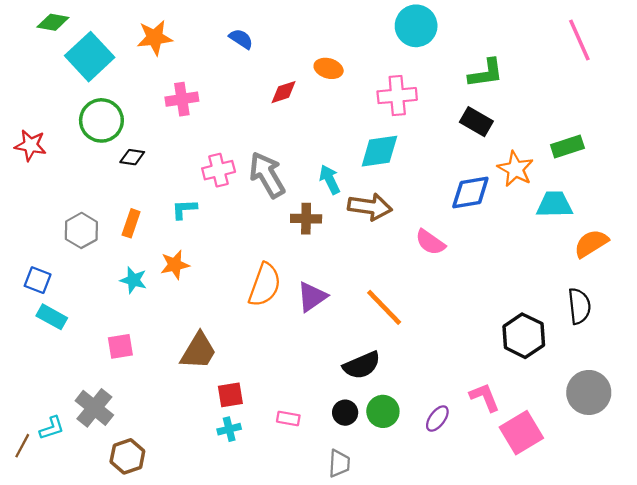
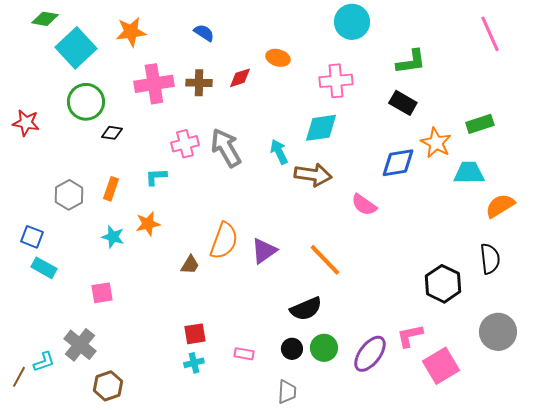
pink cross: (182, 99) -> (154, 84), size x1.4
brown cross: (306, 219) -> (199, 83), moved
brown trapezoid: (198, 351) -> (190, 265), moved, size x0.6
pink L-shape: (485, 397) -> (410, 336), turned -80
purple ellipse: (437, 419) -> (370, 354), size x1.6

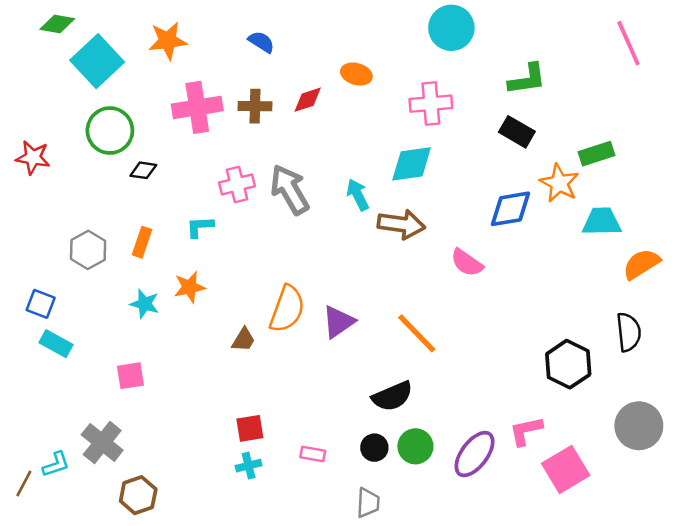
green rectangle: (480, 124) -> (596, 154), moved

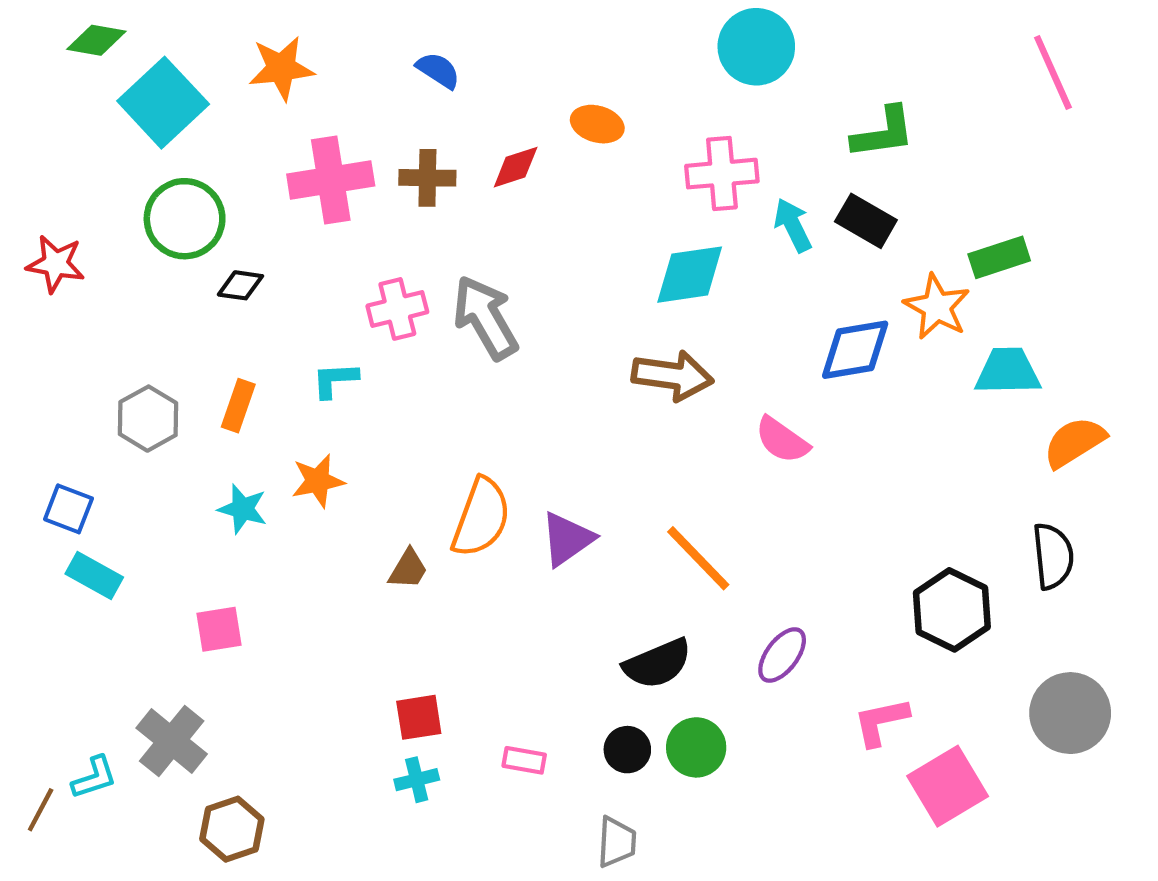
cyan arrow: (358, 195) -> (793, 225), moved
purple ellipse: (475, 454) -> (782, 655), moved, size x0.7

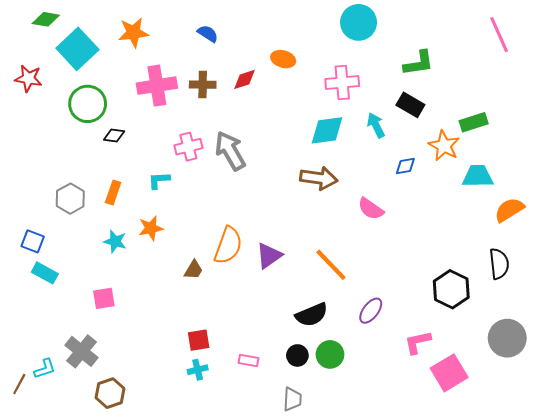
cyan arrow: (793, 225) -> (376, 125), moved
red star: (56, 264) -> (29, 78), moved
blue diamond: (855, 350) -> (405, 166), size x0.6

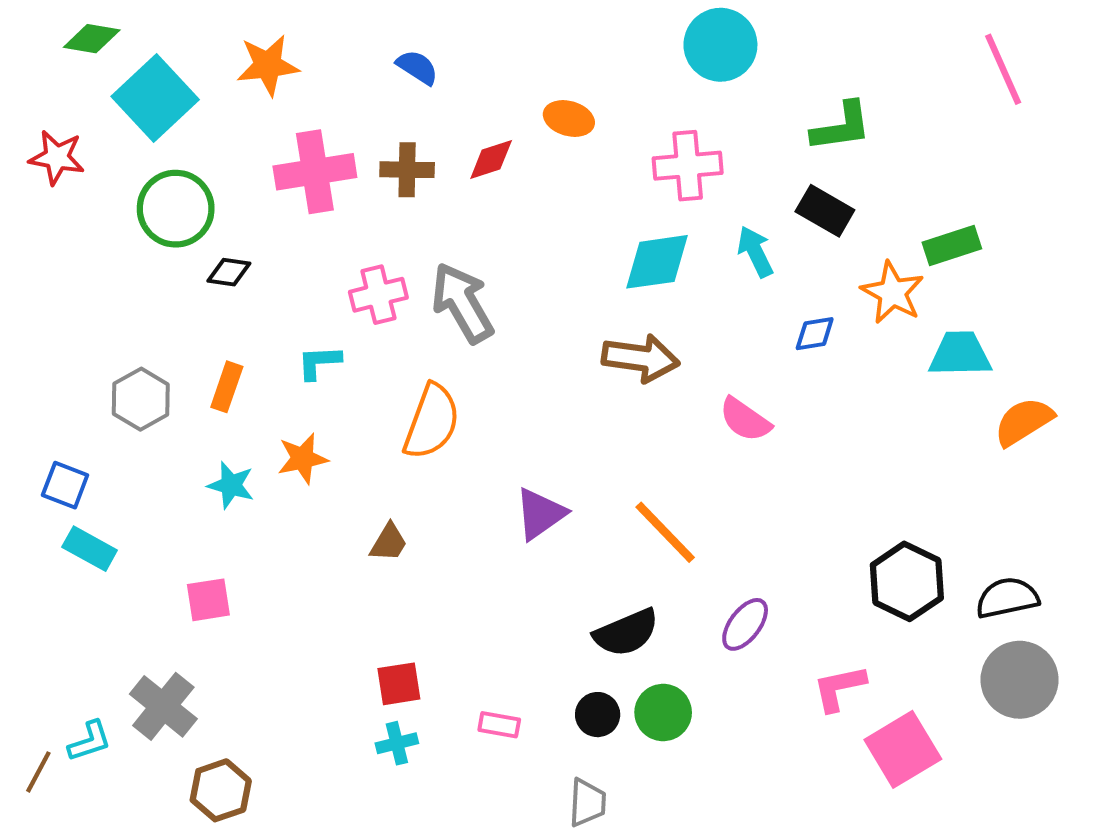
orange semicircle: (228, 245) -> (432, 422), moved
black semicircle: (499, 264) -> (1007, 598), moved, turned -96

